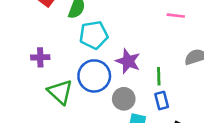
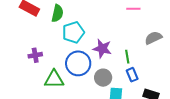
green triangle: (60, 92) -> (54, 79), turned -35

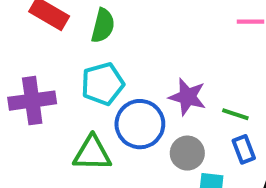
cyan pentagon: (73, 32) -> (103, 84), moved
purple cross: (35, 55) -> (32, 101), moved, size x1.6
green line: (127, 57) -> (235, 114), turned -64

